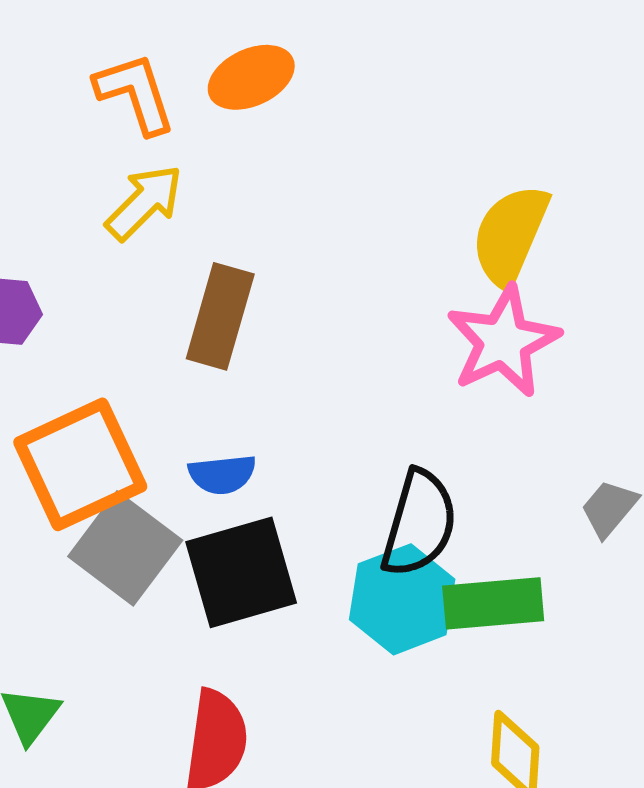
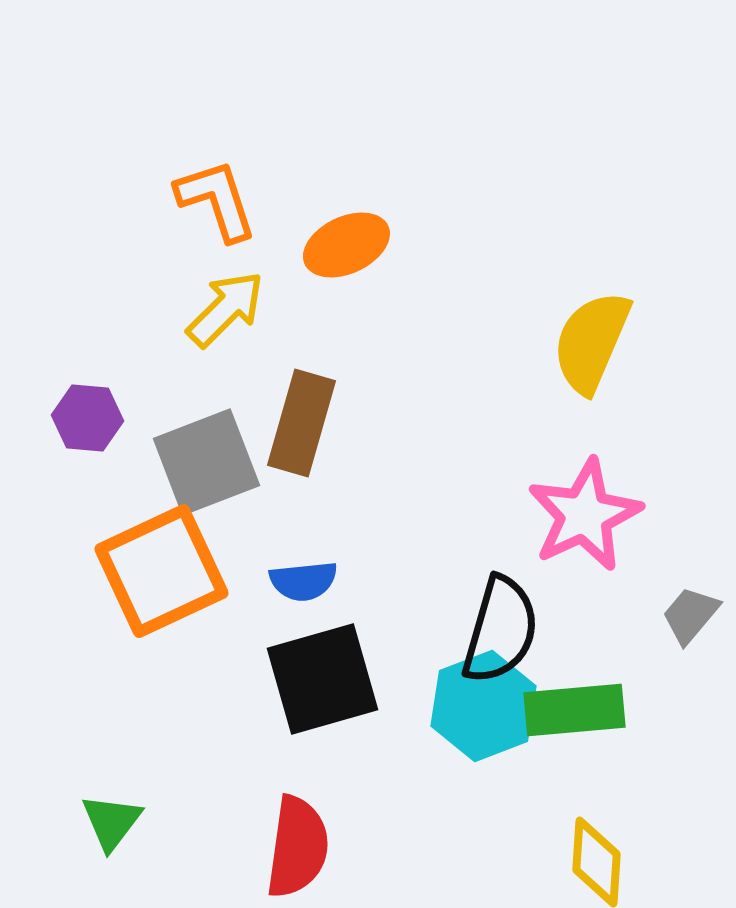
orange ellipse: (251, 77) -> (346, 245), moved
pink star: (503, 341) -> (584, 515), moved
gray square: (125, 548) -> (206, 462), moved, turned 32

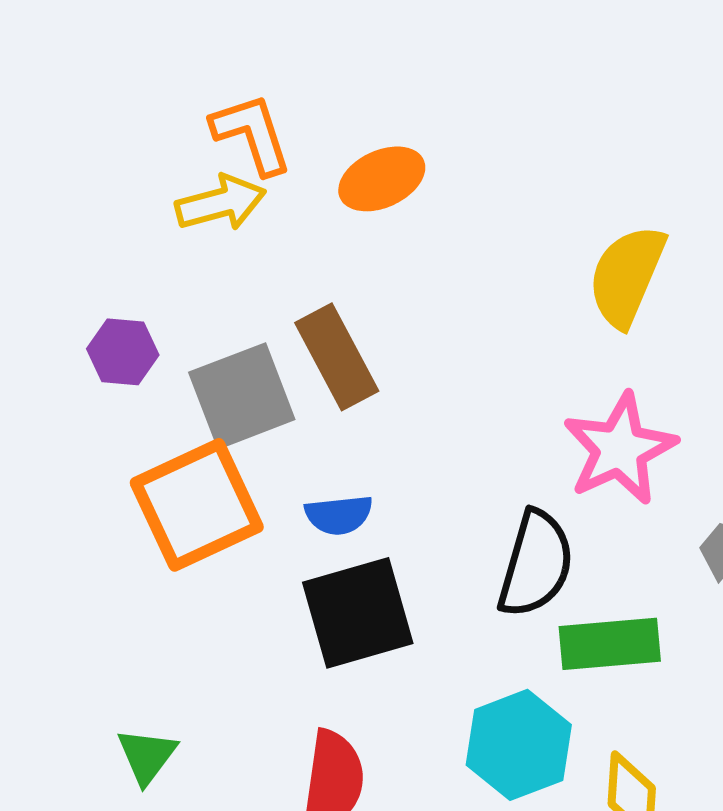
yellow arrow: (225, 309) -> (221, 203), moved, turned 30
brown rectangle: (301, 423) -> (337, 357), turned -44
cyan hexagon: (483, 706) -> (519, 745), moved

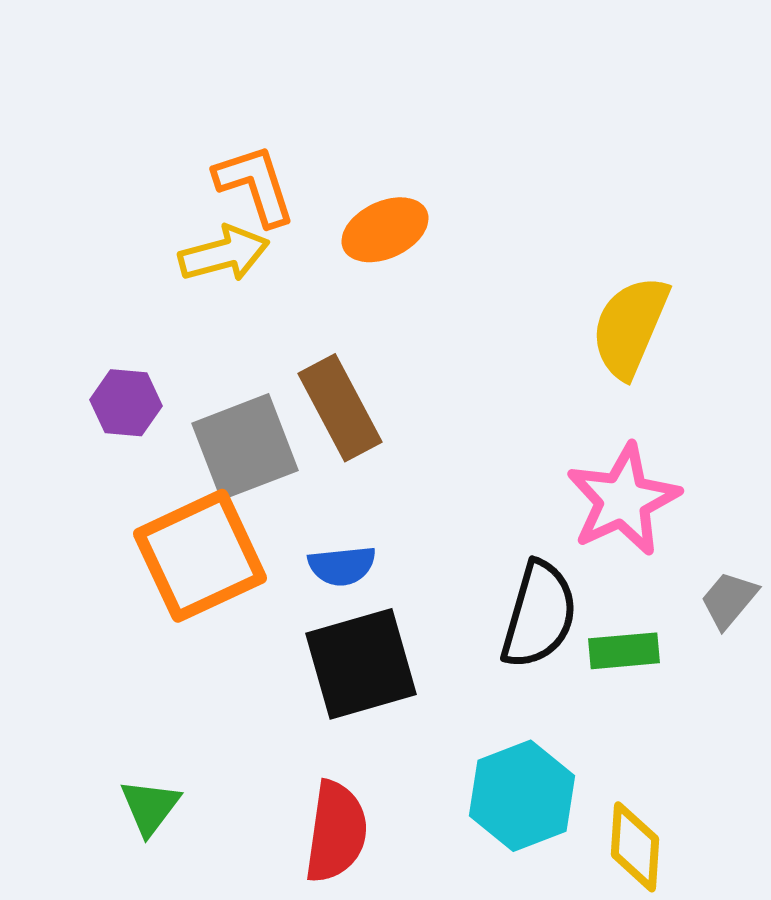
green rectangle: (610, 644) -> (624, 651), moved, size x0.7

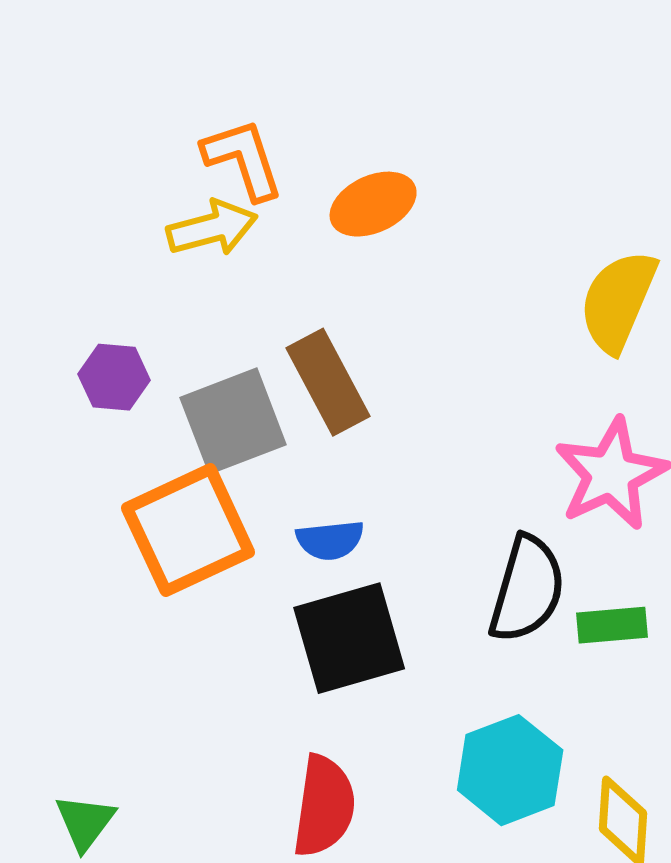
green triangle: (150, 807) -> (85, 822), moved

